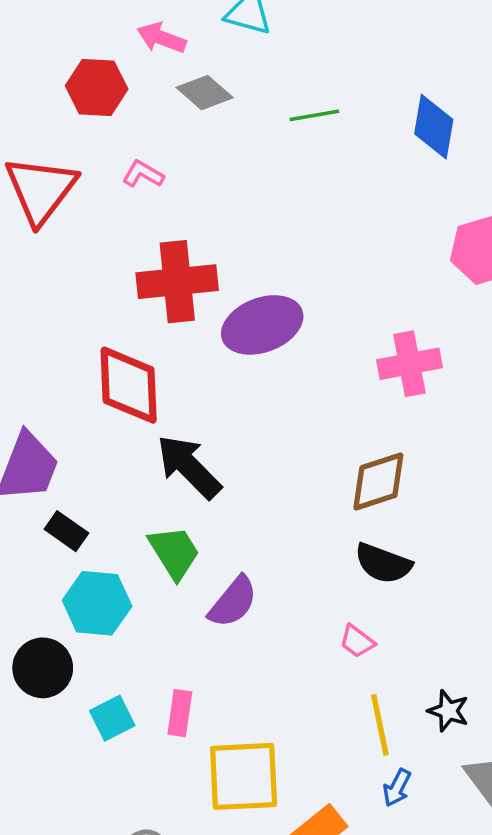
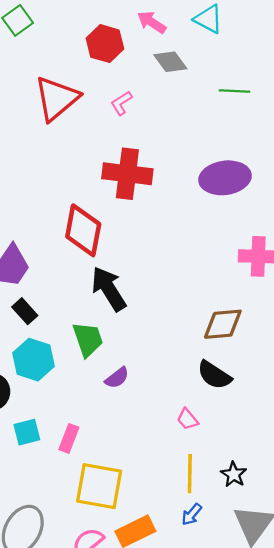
pink L-shape: (143, 174) -> (121, 103), turned -75
purple ellipse: (262, 325) -> (225, 178), moved
purple semicircle: (233, 602) -> (117, 378), size x0.7

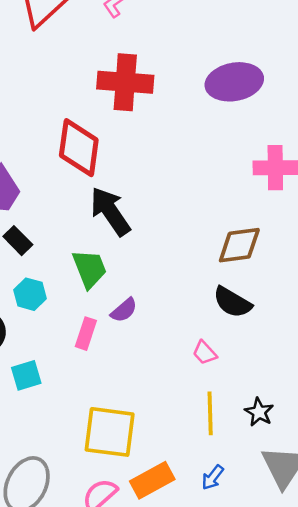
cyan hexagon: (33, 360) -> (30, 294), size x0.7
pink rectangle: (69, 438) -> (86, 334), moved
blue arrow: (192, 514) -> (213, 477), moved

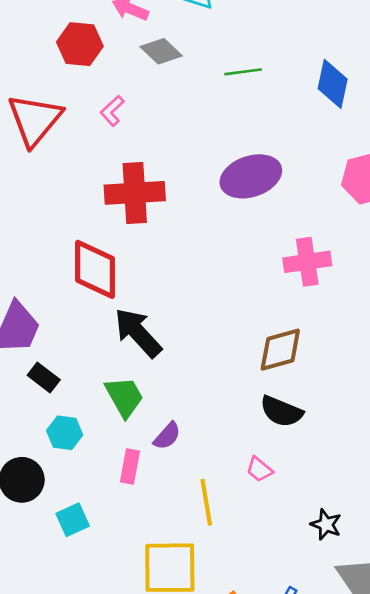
yellow line: (210, 413) -> (206, 502), moved

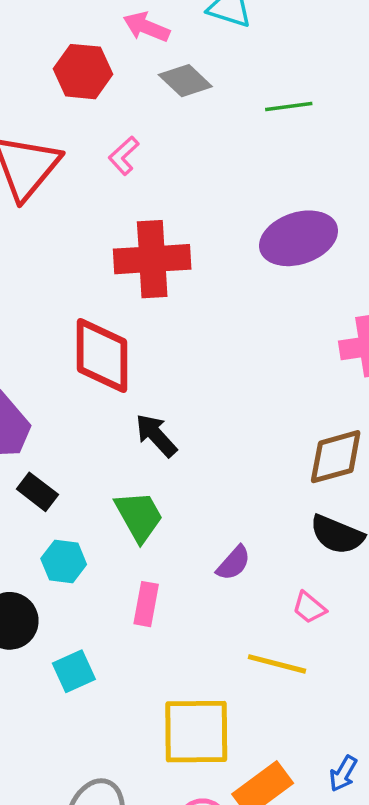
black arrow: (138, 333) -> (156, 435), size x0.7
purple semicircle: (167, 436) -> (234, 563), moved
yellow line: (206, 502) -> (277, 664), moved, turned -66

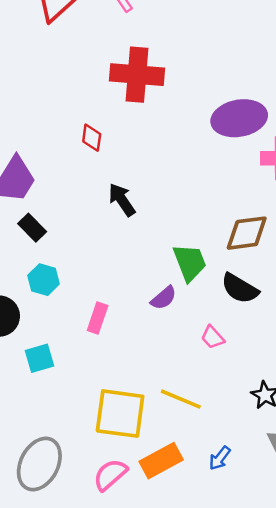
purple ellipse: (299, 238) -> (239, 118), moved
red diamond: (102, 356) -> (92, 138), size x0.5
green trapezoid: (139, 516) -> (190, 262), moved
yellow line: (277, 664) -> (181, 399), moved

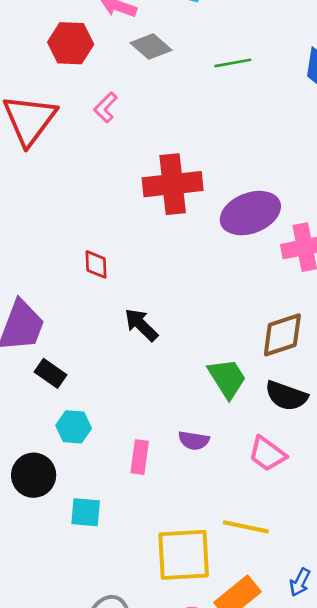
red cross: (137, 75) -> (173, 184), moved
purple semicircle: (164, 298) -> (194, 440), moved, turned 60
pink trapezoid: (213, 337) -> (267, 454), size x1.4
cyan square: (40, 358) -> (86, 512), turned 32

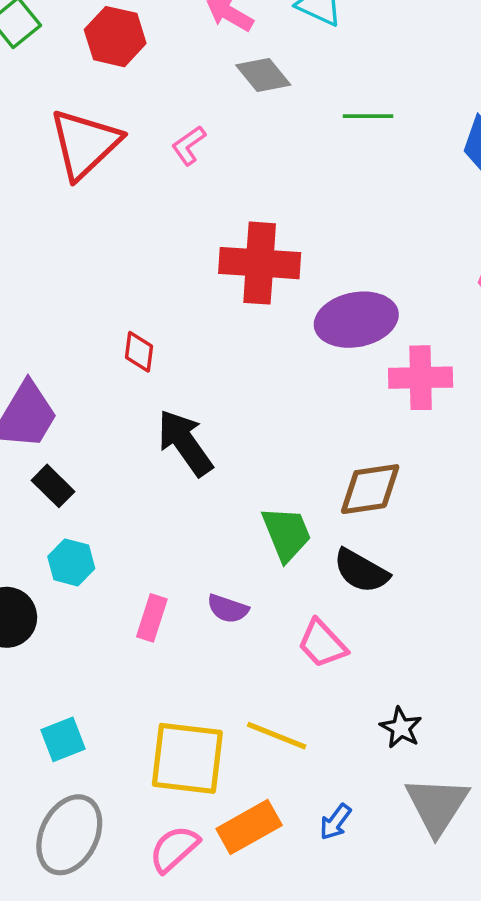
red hexagon: (71, 43) -> (115, 37), moved
black arrow: (141, 325) -> (185, 443), size x1.4
cyan square: (86, 512) -> (63, 739), moved, turned -36

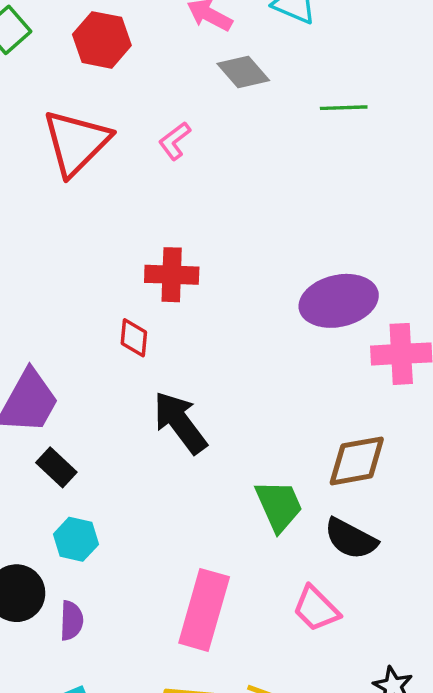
red cross: (260, 263) -> (172, 275), moved, size x0.7
purple semicircle: (228, 609) -> (71, 621), moved, turned -105
pink rectangle: (152, 618) -> (204, 610), moved, size x1.8

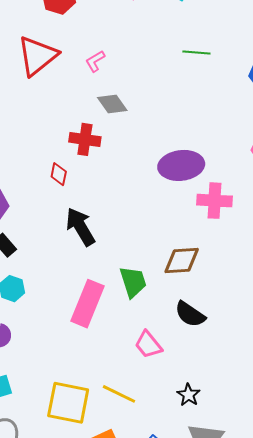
gray diamond: (243, 72) -> (112, 104), moved
black semicircle: (351, 539) -> (190, 314), moved
pink rectangle: (204, 610) -> (88, 304), moved

